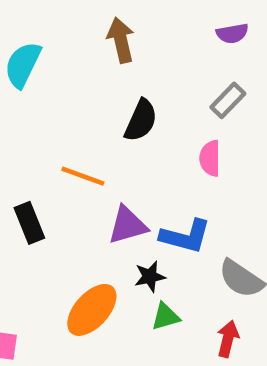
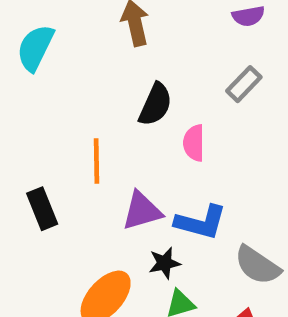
pink semicircle: (210, 158) -> (194, 143), moved
orange line: (83, 176) -> (97, 161), turned 69

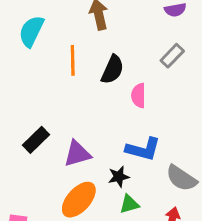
orange line: (97, 161) -> (73, 60), moved
black rectangle: (42, 209) -> (36, 140), turned 68
purple triangle: (142, 211) -> (77, 154), moved

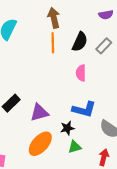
orange line: (73, 60) -> (53, 43), moved
black semicircle: (113, 69) -> (80, 42), moved

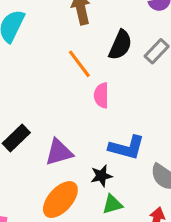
orange line: (53, 43) -> (79, 64), moved, turned -36
pink semicircle: (81, 73) -> (101, 95), moved

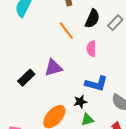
pink semicircle: (101, 95) -> (91, 49), moved
purple triangle: (59, 152) -> (53, 68), moved

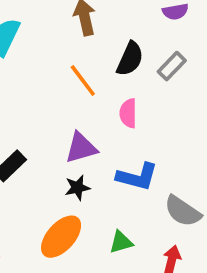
purple triangle: (53, 68) -> (81, 148), moved
black star: (80, 102) -> (77, 188), moved

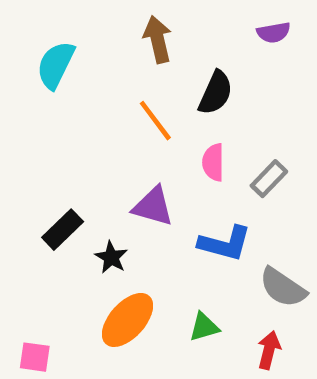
gray rectangle: (172, 66) -> (269, 179), moved
purple triangle: (81, 148) -> (153, 206), turned 32
black star: (77, 188) -> (111, 257), moved, turned -30

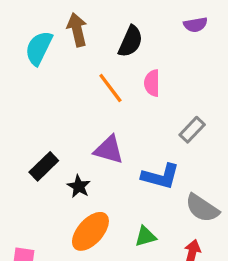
brown arrow: (158, 39) -> (77, 30), moved
black semicircle: (216, 93) -> (130, 41), moved
pink semicircle: (213, 162) -> (152, 83), moved

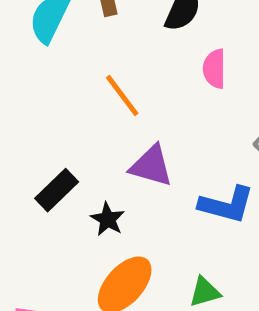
orange line: (110, 88) -> (122, 95), moved

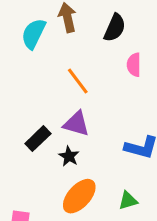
purple triangle: (151, 166) -> (76, 124), moved

